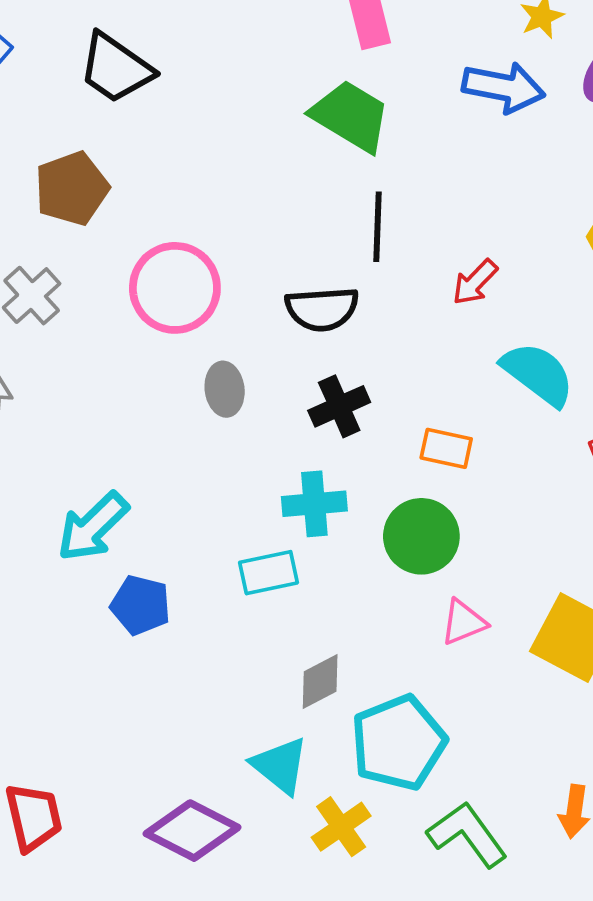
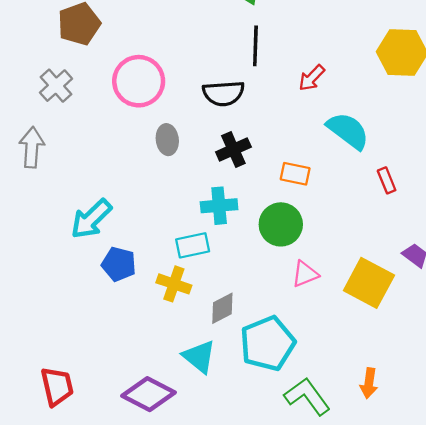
yellow cross: (341, 827) -> (174, 284), moved, turned -36

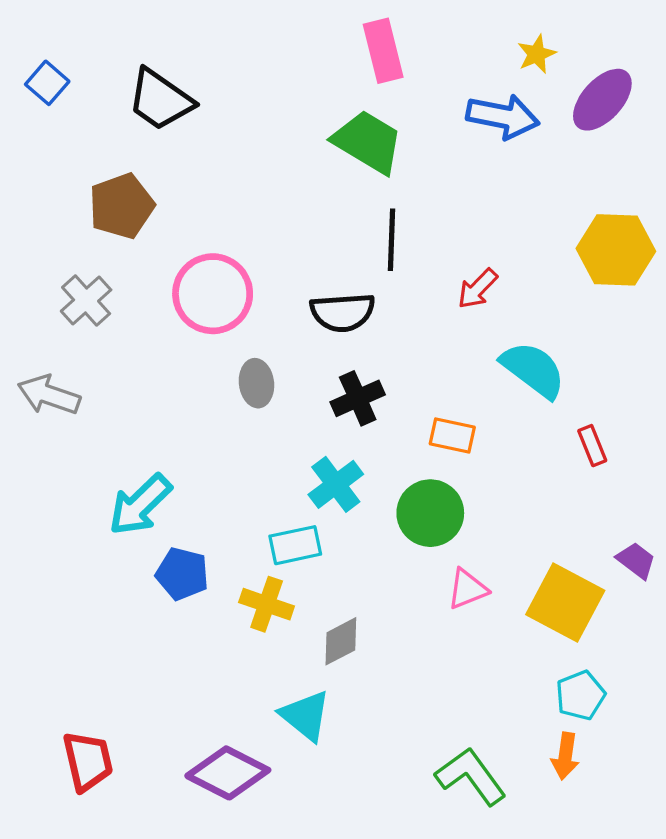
gray arrow: (32, 147) -> (49, 395), turned -75
cyan cross: (219, 206) -> (336, 484), turned -32
cyan pentagon: (268, 343) -> (580, 695), moved, size x0.6

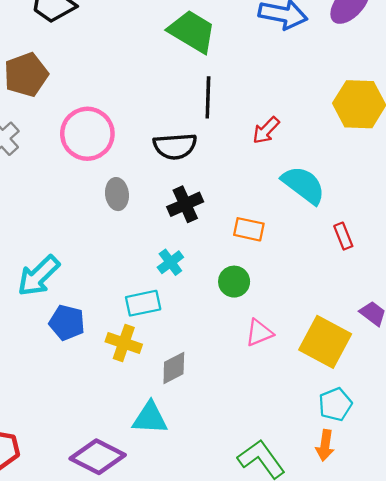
cyan cross: (336, 484) -> (170, 262), size x0.7
green circle: (430, 513) -> (234, 282), size x0.7
cyan triangle: (305, 716) -> (150, 418), turned -36

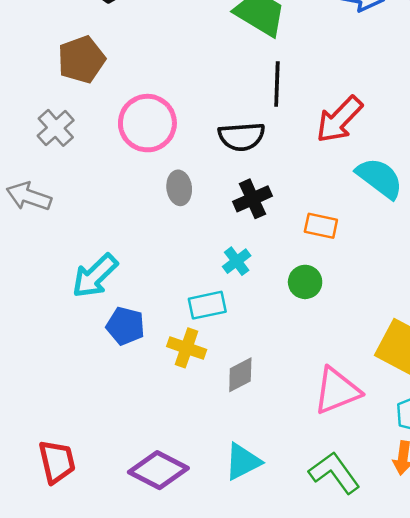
red arrow: (266, 130) -> (339, 119), size x1.6
pink triangle: (259, 333) -> (337, 391), moved, size x1.6
cyan triangle: (150, 418) -> (243, 462), moved, turned -30

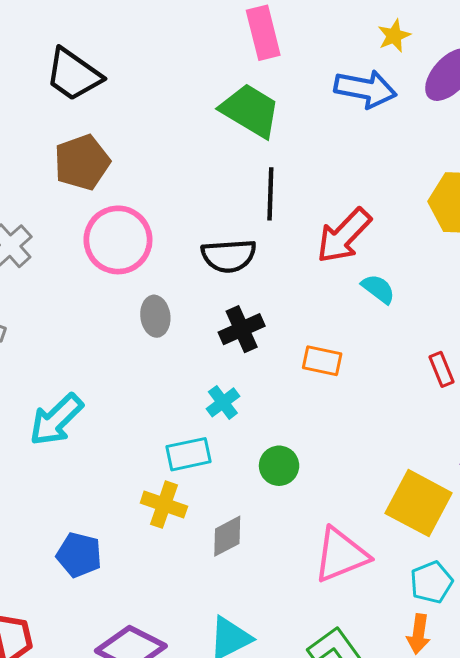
brown pentagon: (81, 60) -> (82, 162), moved
cyan semicircle: (380, 178) -> (378, 289), moved, size x0.6
green circle: (305, 282) -> (279, 466), moved
blue pentagon: (125, 326) -> (79, 555), moved

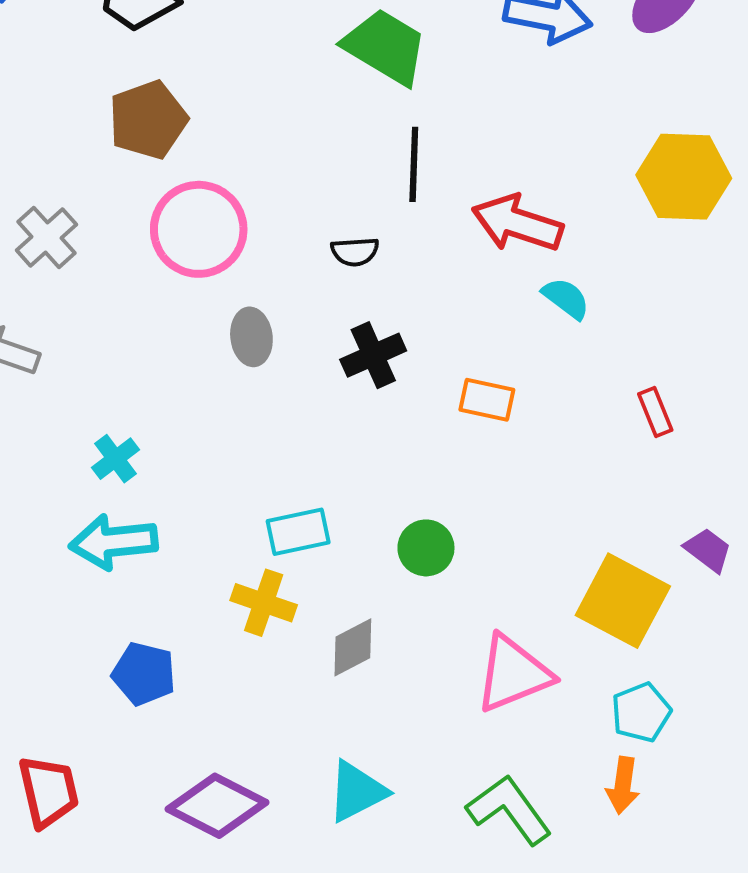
red arrow: (344, 236) -> (517, 223), turned 64
black semicircle: (229, 256) -> (355, 252), size x0.6
cyan cross: (223, 402) -> (115, 459), moved
cyan arrow: (56, 420) -> (113, 542), moved, turned 38

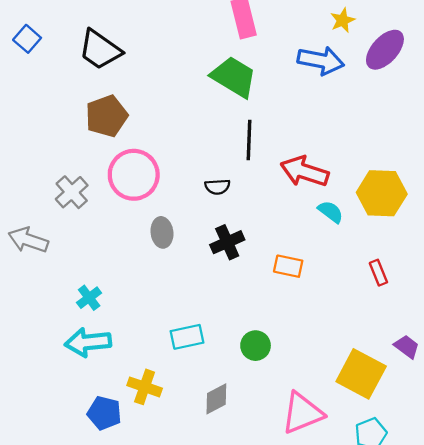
yellow hexagon: (684, 177) -> (382, 193), moved
gray cross: (46, 237) -> (72, 192), moved
yellow cross: (264, 603) -> (145, 387), moved

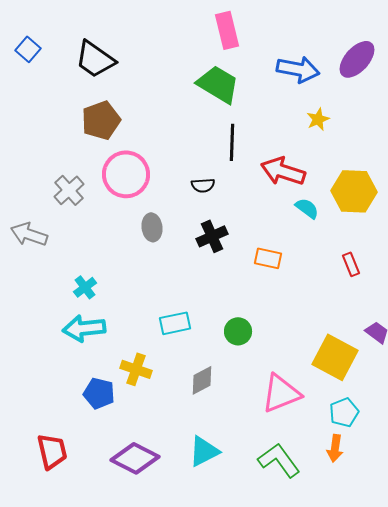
yellow star: (343, 20) -> (318, 119), moved

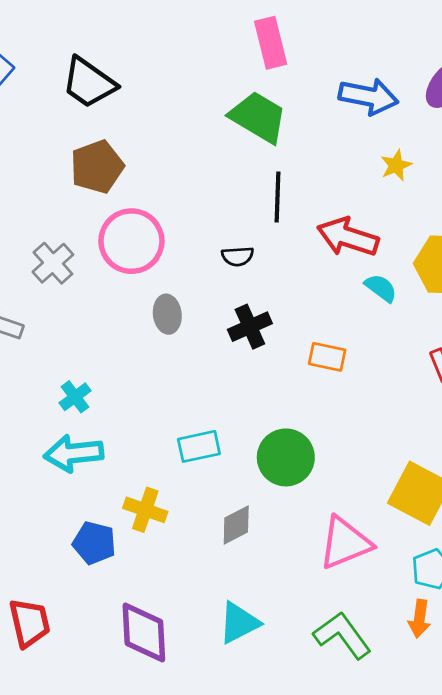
green circle: (238, 331) -> (286, 457), size x1.5
purple diamond: (135, 458) -> (144, 632), turned 60

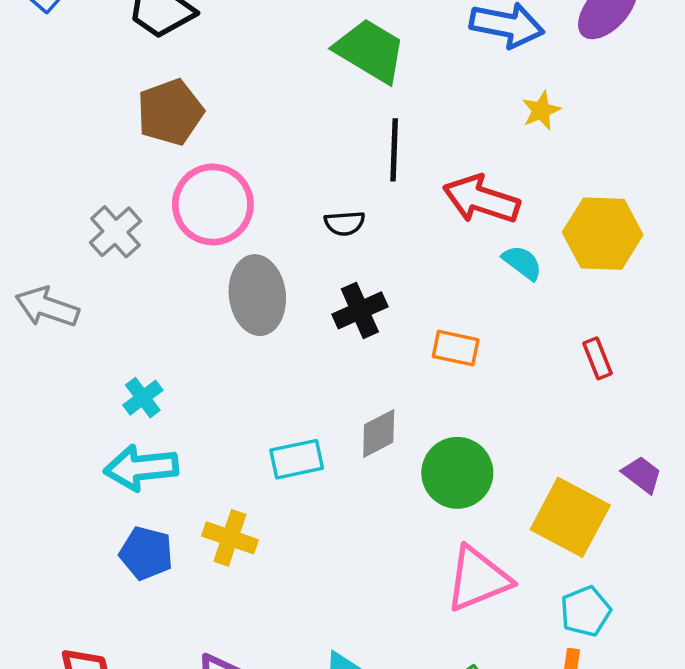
gray ellipse: (167, 314) -> (257, 295), size x1.6
green circle: (286, 457) -> (457, 473), moved
gray diamond: (236, 525) -> (379, 434), moved
blue pentagon: (94, 543) -> (146, 553), moved

